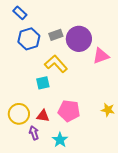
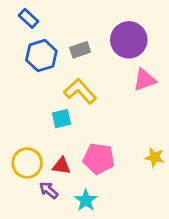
purple circle: (79, 39) -> (129, 40), moved
purple arrow: (34, 133) -> (49, 190), turned -32

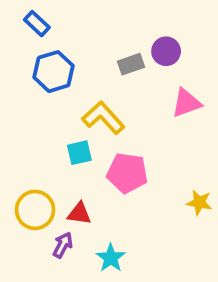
purple circle: (129, 40) -> (166, 51), size x0.6
gray rectangle: (80, 50) -> (131, 64), moved
pink pentagon: (99, 159) -> (127, 173), moved
purple arrow: (49, 190) -> (63, 245), turned 78

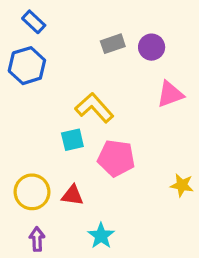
gray rectangle: (131, 64) -> (113, 44), moved
blue hexagon: (54, 72) -> (27, 66), moved
purple arrow: (63, 245) -> (37, 239), moved, turned -30

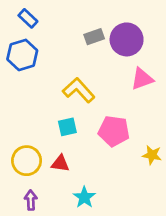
purple circle: (152, 47) -> (127, 39), size x1.5
cyan square: (72, 140) -> (67, 127), moved
pink pentagon: (116, 158) -> (114, 131), moved

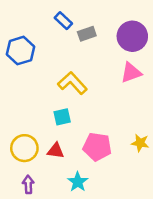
blue rectangle: (28, 18) -> (63, 21), moved
purple circle: (127, 39) -> (132, 36), moved
pink pentagon: (114, 131) -> (97, 147), moved

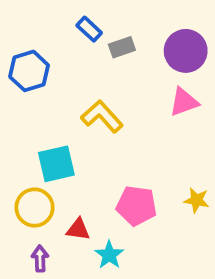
cyan square: (62, 117) -> (56, 164), moved, size x1.5
red triangle: (56, 151) -> (78, 229), moved

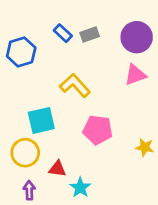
blue rectangle: (89, 29) -> (63, 33), moved
pink pentagon: (136, 206) -> (98, 130), moved

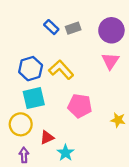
blue hexagon: (21, 52) -> (31, 69), moved
pink triangle: (135, 75) -> (110, 61), turned -36
red triangle: (57, 169) -> (47, 137), turned -32

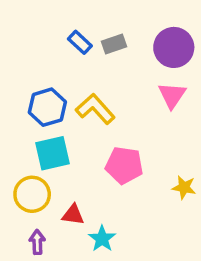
red triangle: (47, 137) -> (73, 215), turned 32

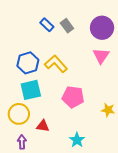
gray rectangle: (114, 44) -> (67, 26), turned 72
cyan star: (102, 239) -> (77, 140), moved

